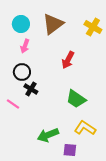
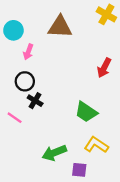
cyan circle: (21, 24) -> (13, 30), moved
brown triangle: (53, 24) -> (60, 27), turned 40
yellow cross: (93, 27) -> (106, 14), moved
red arrow: (68, 60) -> (104, 68), moved

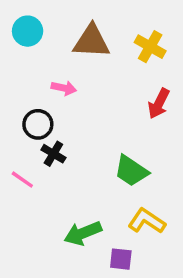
yellow cross: (106, 14) -> (150, 47), moved
cyan circle: (13, 30) -> (28, 31), moved
pink arrow: (28, 52) -> (64, 88), moved, turned -98

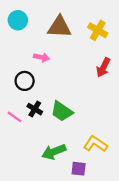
black cross: (53, 154) -> (35, 109), moved
green trapezoid: (131, 171) -> (62, 111), moved

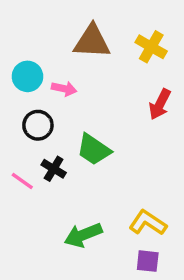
cyan circle: (18, 20) -> (27, 76), moved
green trapezoid: (62, 111) -> (94, 150), moved
purple square: (79, 169) -> (148, 261), moved

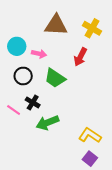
red arrow: (160, 104) -> (80, 57), moved
green trapezoid: (94, 150) -> (55, 78), moved
green arrow: (83, 235) -> (47, 123), moved
purple square: (148, 261) -> (90, 159), turned 32

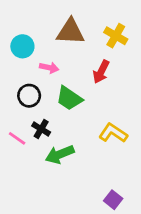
cyan circle: (17, 46) -> (22, 46), moved
yellow L-shape: (90, 135) -> (113, 133), moved

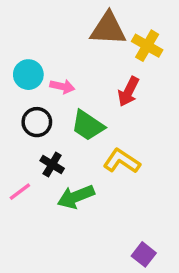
brown triangle: (70, 32) -> (108, 29), moved
cyan circle: (22, 46) -> (28, 75), moved
yellow L-shape: (113, 133) -> (122, 161), moved
pink line: (17, 138) -> (20, 192), moved, turned -72

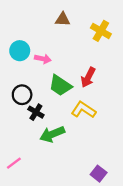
brown triangle: (108, 29) -> (63, 19), moved, size x0.6
red arrow: (128, 92) -> (88, 77), moved
black circle: (37, 122) -> (22, 95), moved
pink line: (20, 192) -> (14, 163), moved

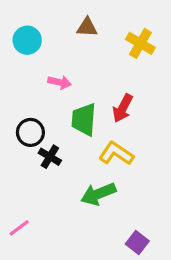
cyan circle: (20, 51) -> (27, 40), moved
green trapezoid: (60, 85) -> (84, 119), turned 60
green arrow: (52, 134) -> (98, 194), moved

